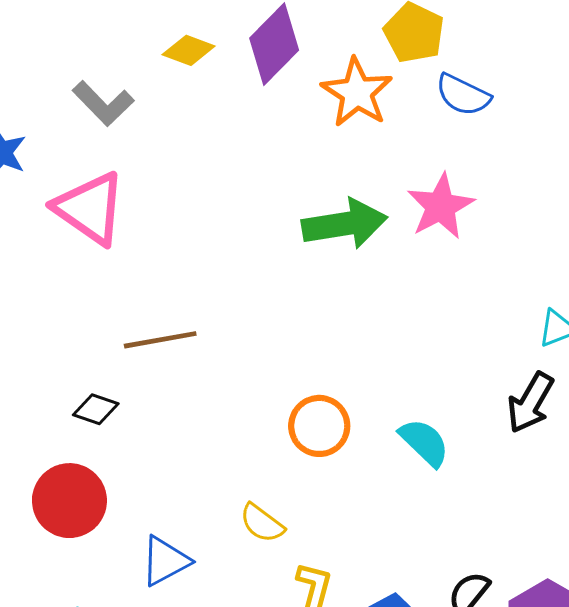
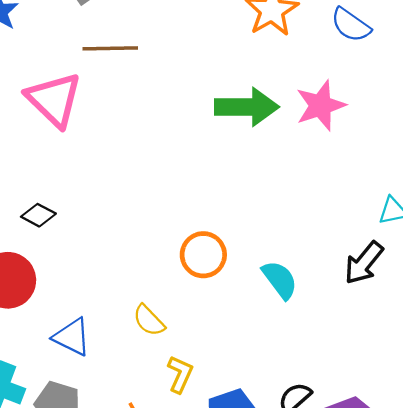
pink triangle: (90, 208) -> (54, 100), moved
brown line: (160, 340) -> (110, 48), moved
blue triangle: (165, 561) -> (72, 337), turned 45

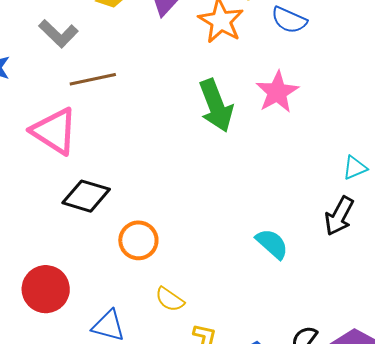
green arrow: (247, 107) -> (216, 106), turned 80
black diamond: (38, 215) -> (86, 196), moved, size x1.6
orange circle: (203, 255) -> (138, 240), moved

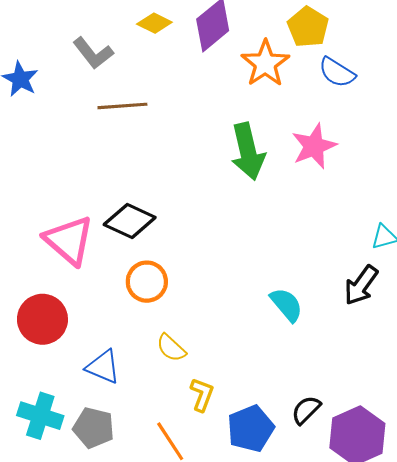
pink triangle: (54, 131) -> (69, 240), moved
black diamond: (86, 196) -> (130, 221), moved

